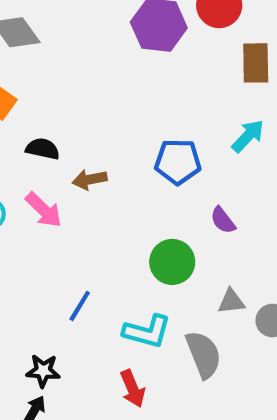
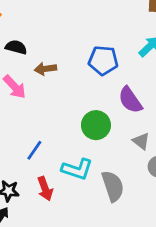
purple semicircle: (223, 220) -> (130, 100), size x1.5
gray triangle: (231, 301) -> (141, 141), moved, turned 42
red arrow: (133, 389) -> (45, 189), moved

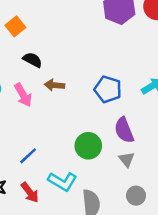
gray triangle: (141, 141) -> (127, 159), moved
red arrow: (45, 189) -> (30, 192), turned -30

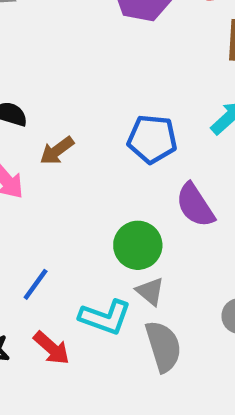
brown arrow: (54, 85) -> (57, 151), turned -30
gray triangle: (127, 159) -> (150, 291), moved

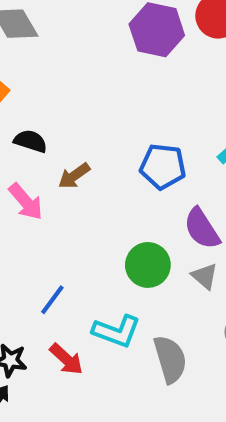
gray triangle: (150, 291) -> (205, 276), moved

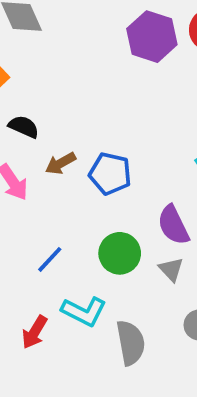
blue pentagon: (163, 166) -> (110, 174), moved
blue line: (52, 300) -> (50, 259), moved
red arrow: (66, 359) -> (35, 332), turned 72

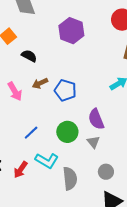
purple hexagon: (152, 37) -> (71, 31), moved
black semicircle: (24, 127) -> (29, 56), moved

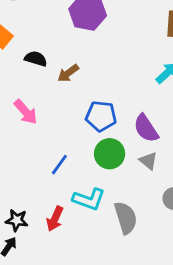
brown arrow: (40, 83) -> (68, 73), moved
blue pentagon: (65, 90) -> (101, 116), moved

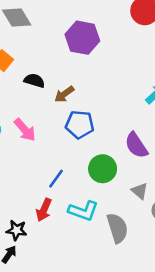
blue pentagon: (101, 116) -> (80, 124), moved
gray triangle: (148, 161) -> (140, 191), moved
red arrow: (55, 219) -> (44, 210), moved

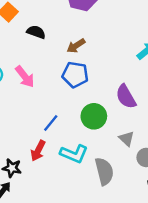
brown arrow: (64, 94) -> (76, 46), moved

